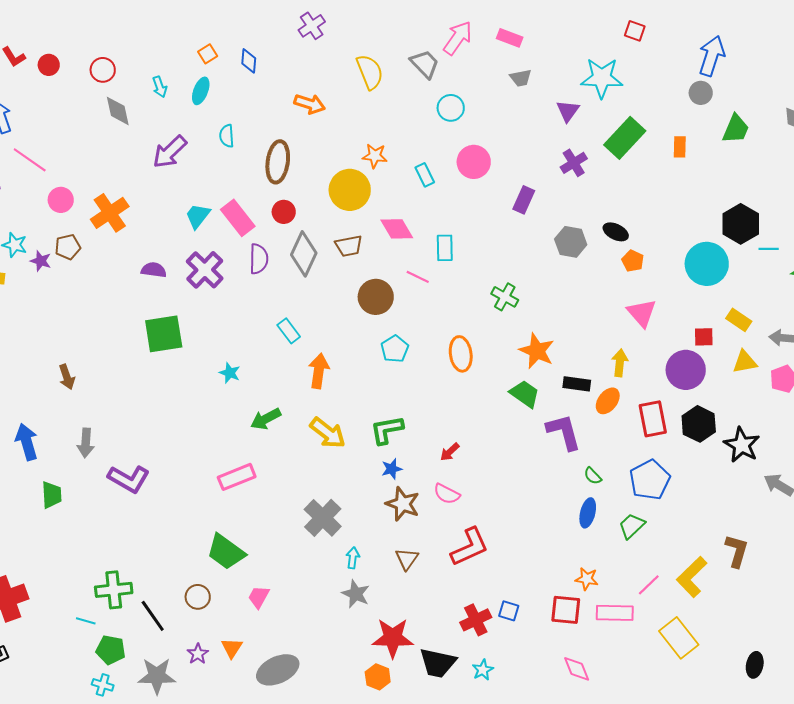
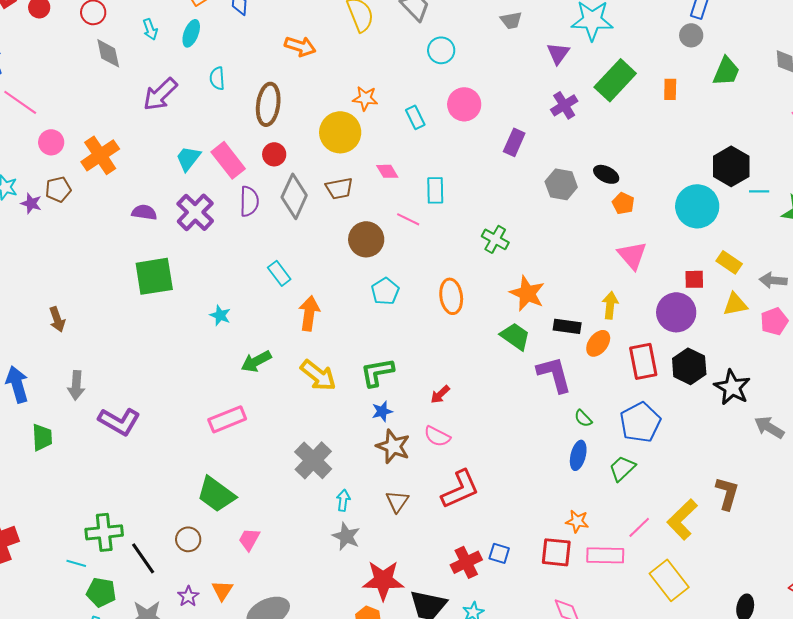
pink diamond: (397, 229) -> (387, 171), size x0.7

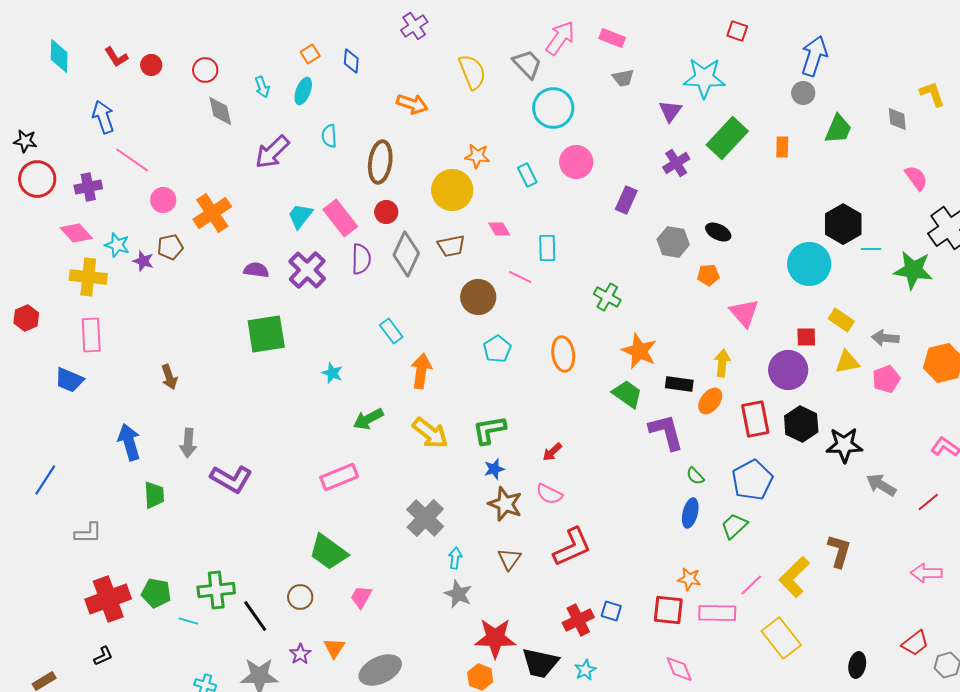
cyan circle: (441, 50) -> (553, 108), size x1.5
orange pentagon: (623, 203) -> (708, 275), moved, turned -30
black star: (732, 387) -> (844, 445), turned -30
green pentagon: (101, 592) -> (156, 593), moved

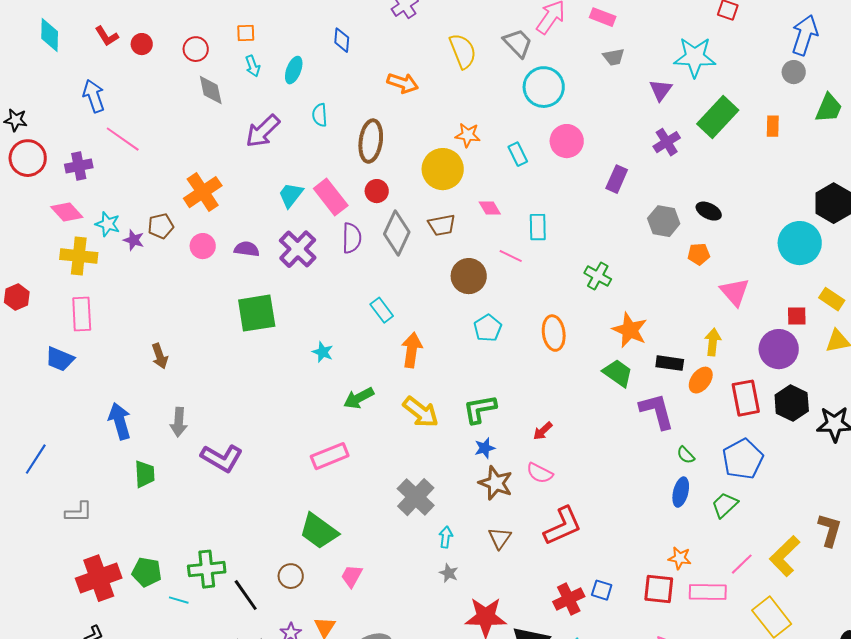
orange square: (310, 54) -> (246, 33), moved, turned 30
pink circle: (163, 200) -> (203, 246), moved
gray star: (458, 594) -> (449, 573), size x0.7

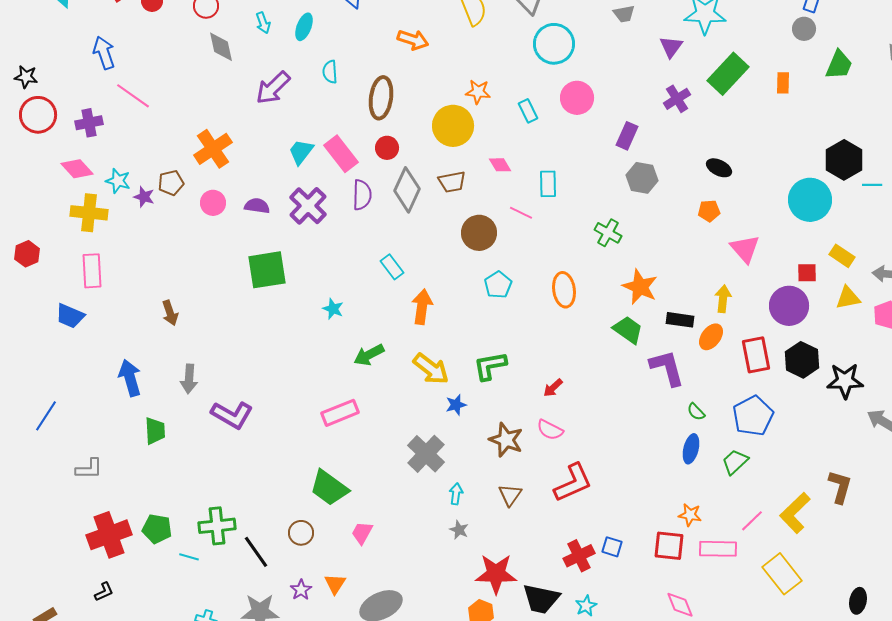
gray hexagon: (664, 221) -> (642, 178), moved
blue star: (485, 448) -> (456, 405), moved

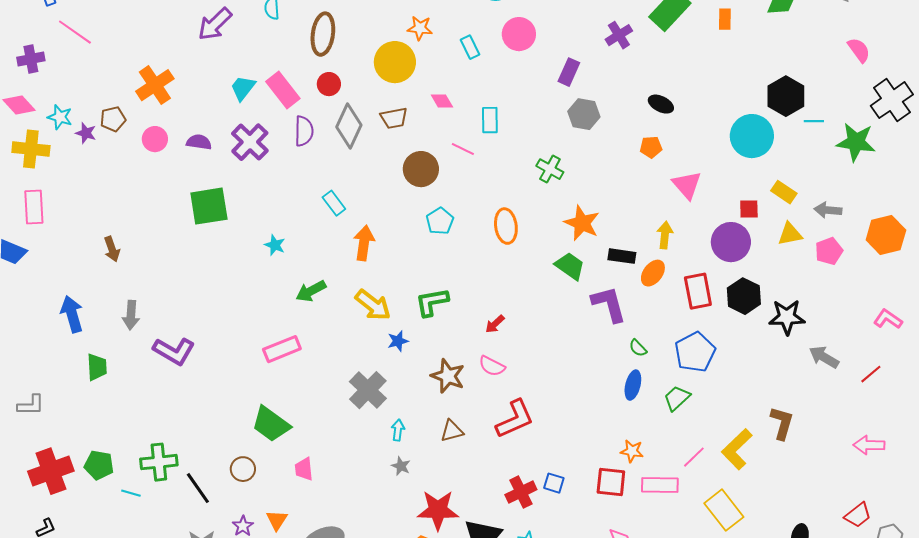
brown triangle: (510, 495) -> (452, 431), turned 40
pink trapezoid: (362, 533) -> (304, 469), turned -35

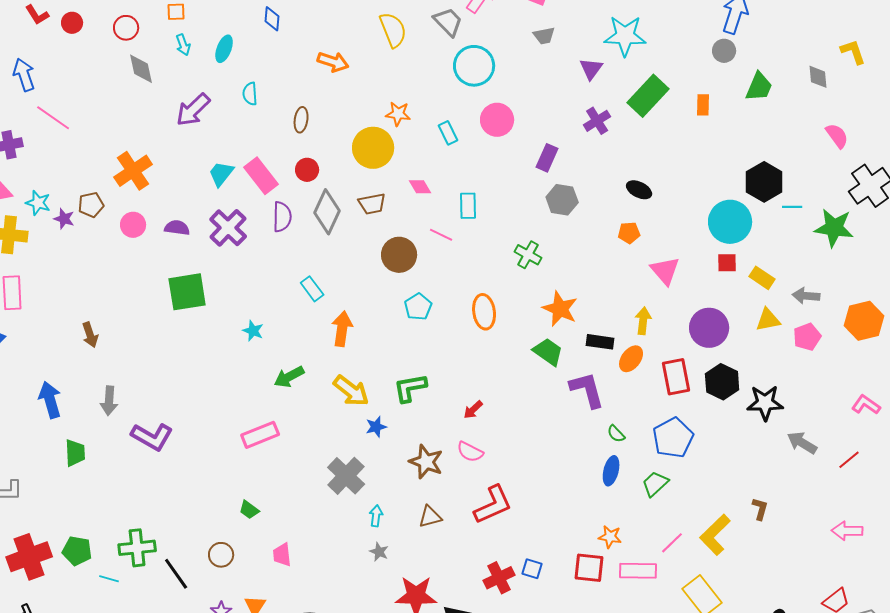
brown ellipse: (323, 34) -> (301, 120), size x0.6
red square: (749, 209) -> (727, 263), moved
brown L-shape: (782, 423) -> (760, 509), size x0.7
green trapezoid: (271, 424) -> (249, 510), size x0.5

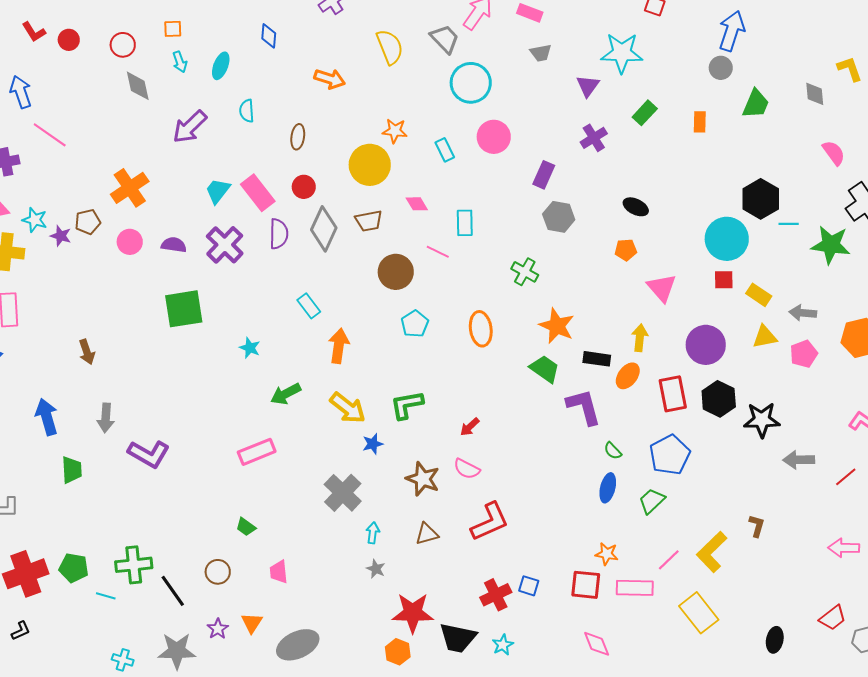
green rectangle: (648, 96) -> (645, 113), size x0.6
gray arrow: (802, 443) -> (799, 460), turned -32

